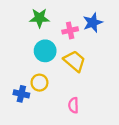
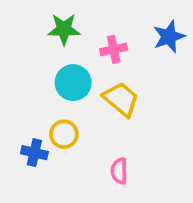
blue star: (93, 23) -> (169, 37), moved

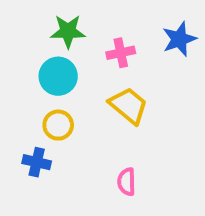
cyan circle: (73, 83) -> (58, 76), moved
yellow circle: (64, 134) -> (58, 125), moved

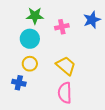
yellow trapezoid: (129, 106) -> (66, 66), moved
pink semicircle: (127, 182) -> (65, 93), size x1.5

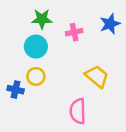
yellow trapezoid: (66, 66) -> (97, 76), moved
blue cross: (19, 83) -> (16, 90), moved

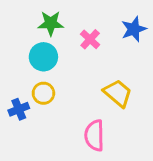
pink cross: (74, 32) -> (90, 39), turned -35
blue cross: (16, 90) -> (19, 109), turned -35

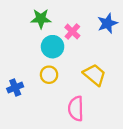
cyan circle: (43, 57) -> (53, 47), moved
yellow circle: (43, 93) -> (49, 75), moved

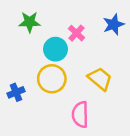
green star: (41, 19) -> (30, 22), moved
yellow circle: (49, 75) -> (52, 79), size x1.5

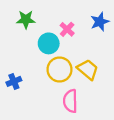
yellow circle: (52, 79) -> (60, 69), moved

